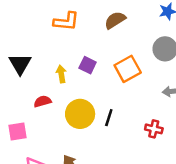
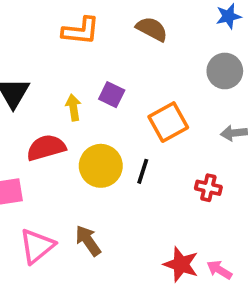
brown semicircle: (115, 20) -> (152, 29), turned 60
orange square: (128, 69) -> (168, 122), moved
red semicircle: (43, 101) -> (46, 148), size x1.5

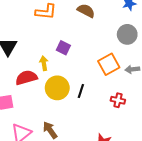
yellow arrow: (73, 107) -> (44, 63), moved
orange square: (168, 122) -> (109, 64), moved

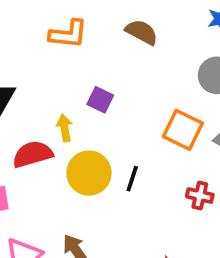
orange square: (109, 64) -> (183, 130), turned -35

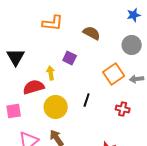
brown semicircle: (142, 32) -> (92, 33), moved
orange square: (183, 130) -> (114, 74), turned 30
yellow circle: (89, 173) -> (56, 107), moved

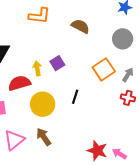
purple square: (70, 58) -> (57, 63), moved, turned 32
gray arrow: (137, 79) -> (128, 75), turned 128
red cross: (123, 109) -> (128, 98), moved

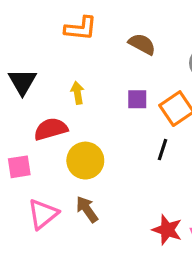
purple square: (57, 63) -> (137, 99), moved, turned 32
yellow arrow: (37, 68) -> (77, 93), moved
black line: (75, 97) -> (162, 150), moved

